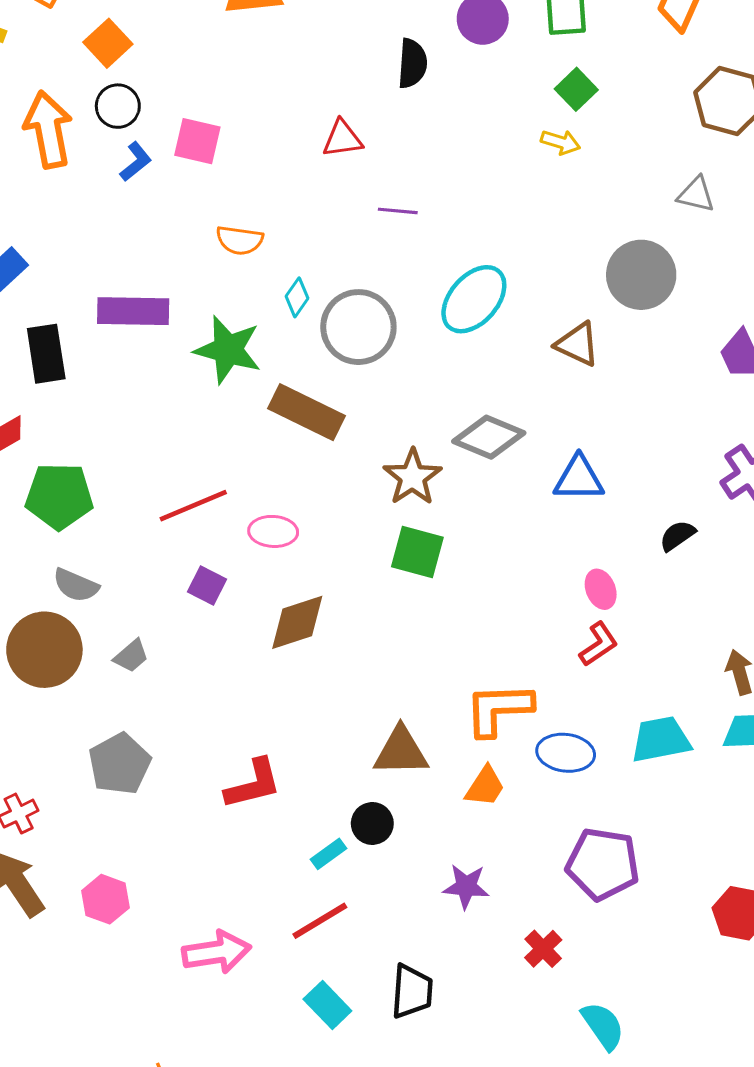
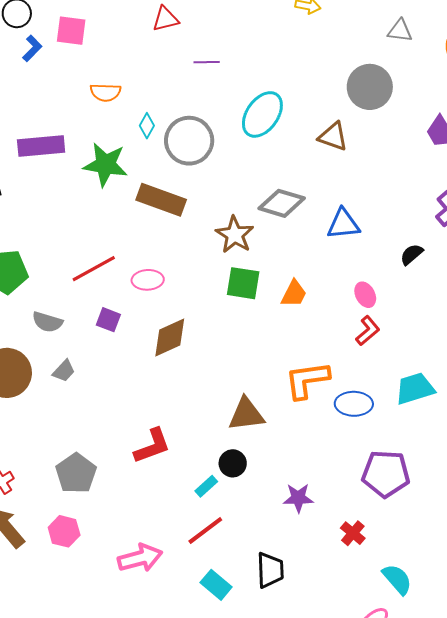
gray semicircle: (76, 585) -> (47, 322), moved
gray pentagon: (120, 764) -> (76, 473), moved
orange trapezoid: (485, 786) -> (294, 294), moved

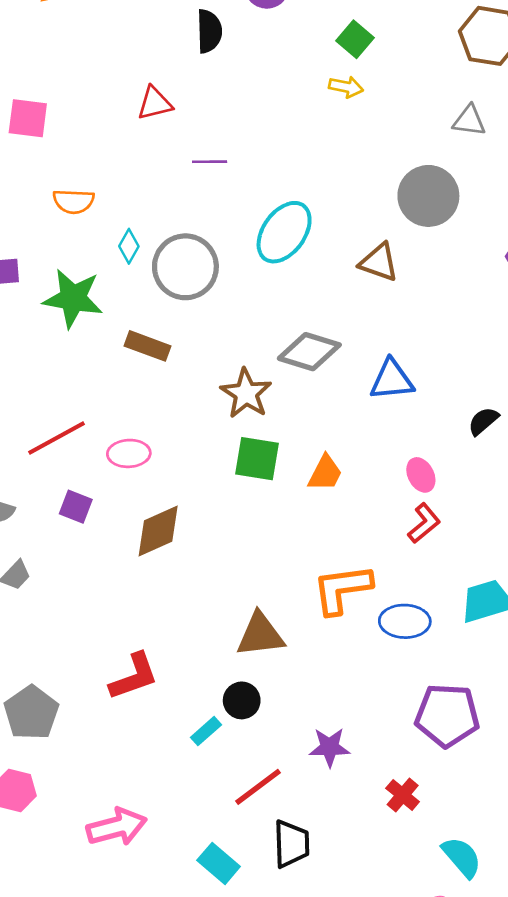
brown rectangle: (161, 200) -> (147, 346), size x0.7
red line: (205, 530) -> (258, 787), moved

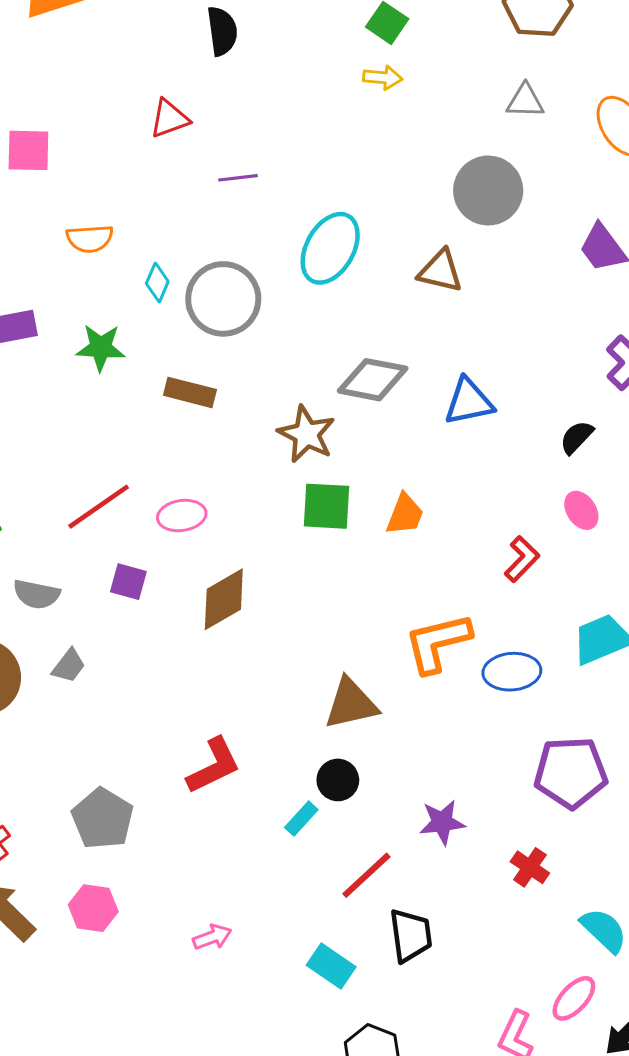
green star: (73, 298) -> (101, 348), size x0.7
pink ellipse: (421, 475) -> (581, 510), moved
pink arrow: (117, 827) -> (212, 937), size x0.6

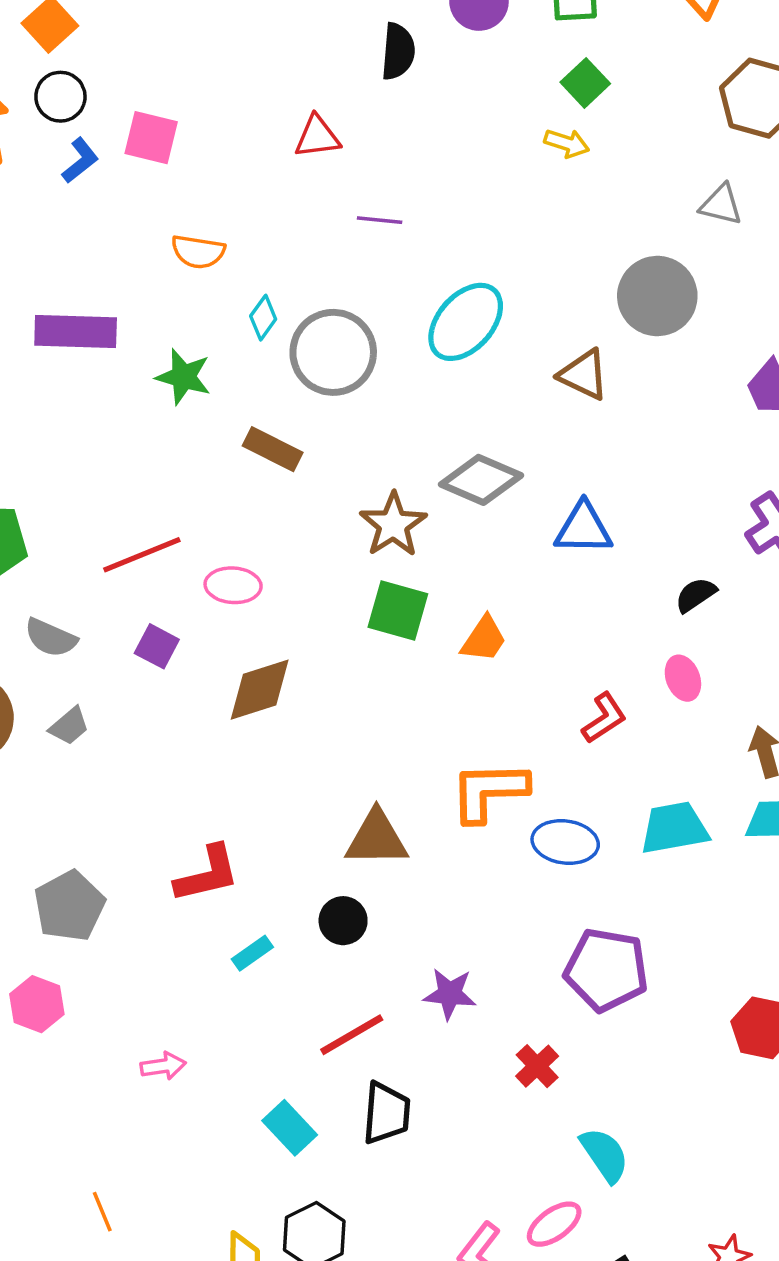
cyan rectangle: (301, 819) -> (252, 953), moved

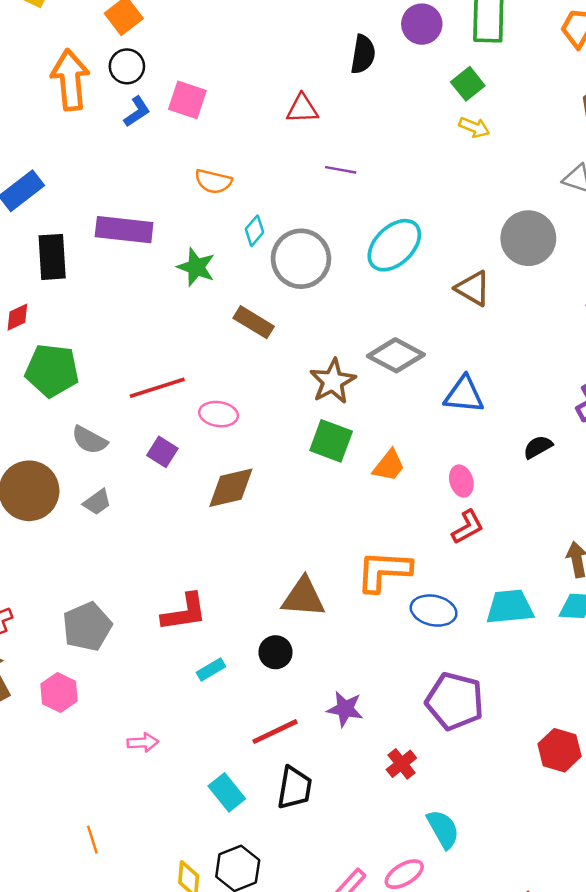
green square: (585, 83) -> (468, 84), moved
pink ellipse: (683, 678) -> (461, 481), moved

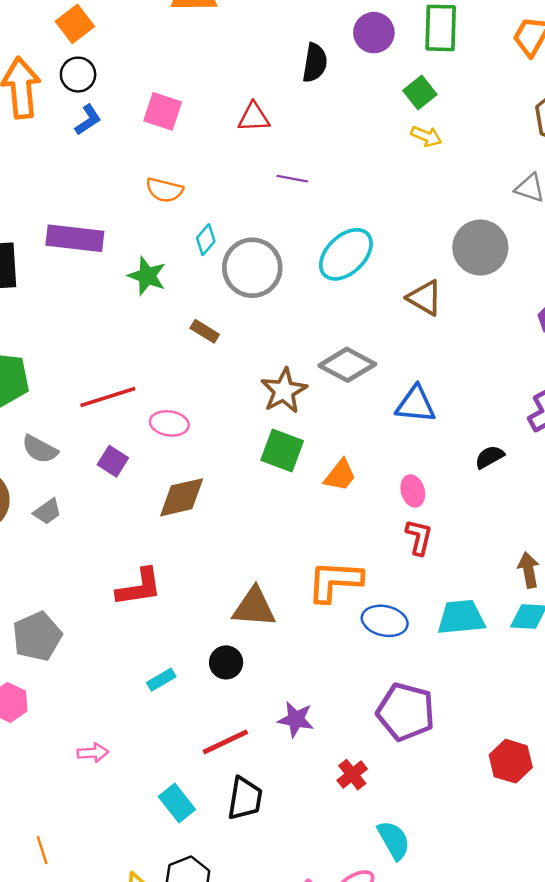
pink square: (187, 100) -> (163, 111), moved
brown rectangle: (254, 322) -> (205, 331), size x0.7
red L-shape: (468, 527) -> (419, 537), turned -48
red L-shape: (184, 612) -> (139, 587), moved

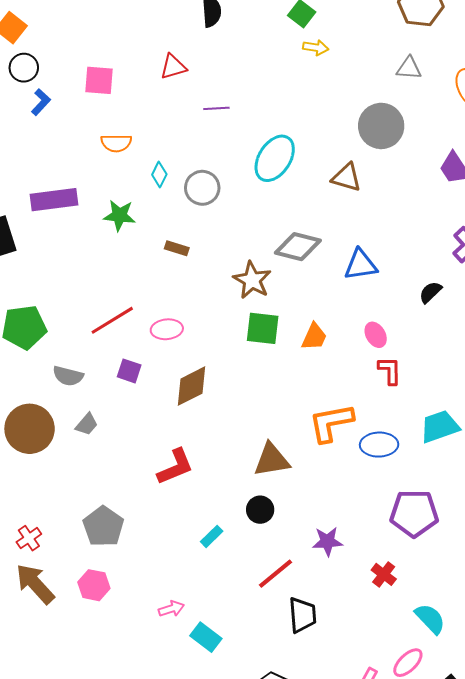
gray circle: (252, 268) -> (202, 188), size x0.7
cyan rectangle: (177, 803) -> (206, 637), moved

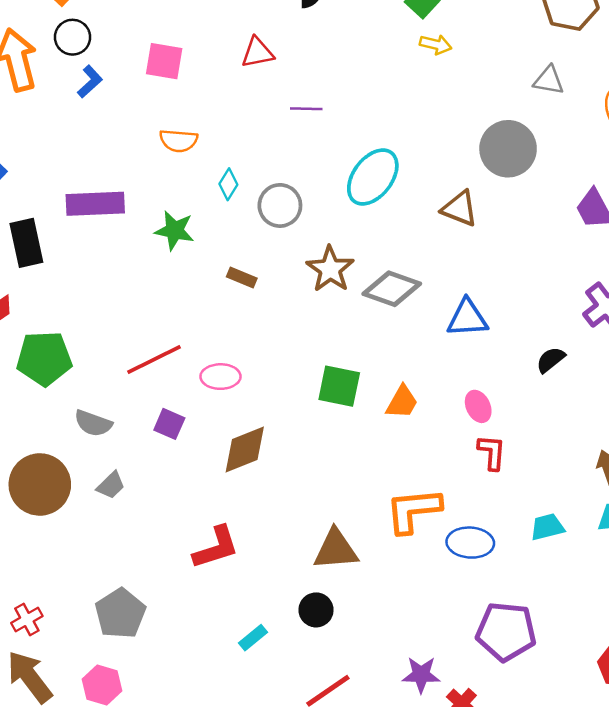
brown star: (252, 280) -> (330, 269), moved
cyan trapezoid: (440, 427) -> (547, 527), size x0.7
purple star: (327, 541) -> (421, 675), moved

